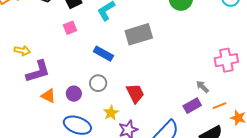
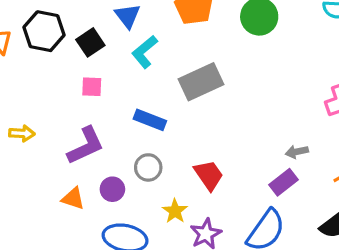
pink square: (70, 28) -> (92, 87), turned 32
purple L-shape: (38, 72) -> (86, 146), moved
gray arrow: (202, 87) -> (297, 152), moved, turned -48
purple rectangle: (192, 106) -> (283, 182), moved

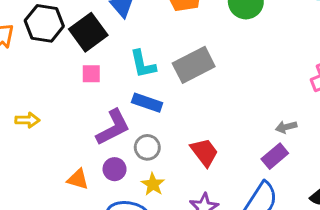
black square: (90, 42) -> (88, 32), size x1.4
cyan L-shape: (145, 52) -> (143, 64), moved, turned -60
purple L-shape: (86, 146) -> (113, 127), moved
yellow star: (175, 211) -> (153, 184), moved

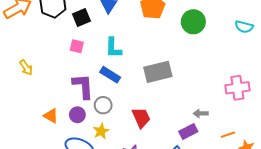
black square: (88, 32) -> (81, 18), size x0.7
gray rectangle: (194, 65) -> (158, 72), moved
yellow arrow: (27, 120) -> (26, 68), turned 42
purple L-shape: (113, 127) -> (83, 86), turned -80

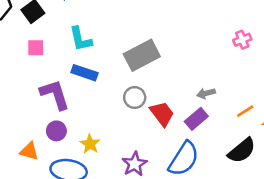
pink cross: (237, 88) -> (242, 40), moved, size x0.6
gray circle: (103, 105) -> (135, 97), moved
orange triangle: (51, 116) -> (29, 151), moved
red trapezoid: (141, 118) -> (162, 114), moved

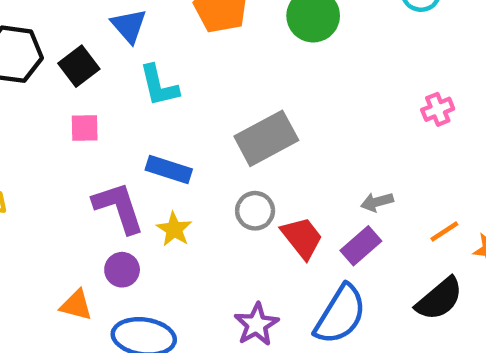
cyan L-shape: (81, 39) -> (159, 86), moved
yellow star: (90, 144) -> (174, 229), moved

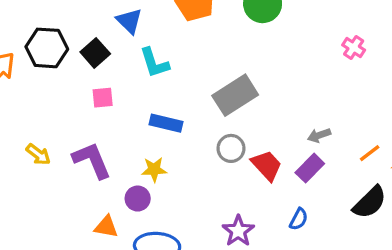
pink cross: (438, 109) -> (354, 47), moved, turned -30
purple L-shape: (119, 208) -> (92, 160), moved
yellow star: (174, 229) -> (154, 170), moved, turned -30
blue semicircle: (340, 315) -> (299, 219), size x0.5

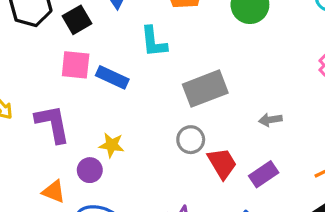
cyan L-shape: (154, 63) -> (154, 42), moved
pink square: (103, 98) -> (76, 65), size x1.4
blue rectangle: (166, 123) -> (112, 77), moved
gray arrow: (319, 135) -> (270, 120), moved

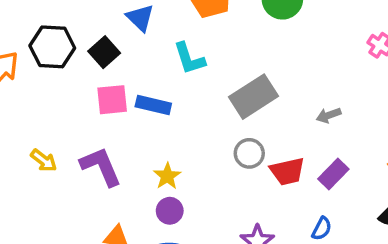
yellow star: (112, 145) -> (167, 176), turned -30
red trapezoid: (222, 163) -> (287, 171), turned 120
purple circle: (90, 170) -> (170, 211), moved

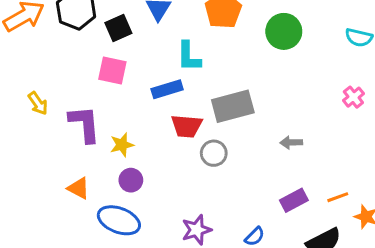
blue rectangle: (153, 105) -> (167, 89), moved, turned -48
red trapezoid: (287, 171) -> (187, 126), moved
purple rectangle: (333, 174) -> (294, 200), moved
yellow star: (167, 176) -> (122, 145), moved

